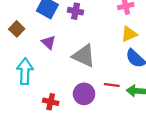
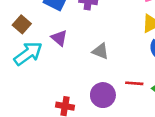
gray triangle: (84, 56) -> (100, 51), size x0.6
cyan arrow: (25, 71) -> (28, 54), moved, turned 55

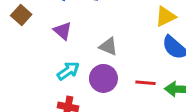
cyan arrow: (28, 54) -> (68, 71), moved, size x0.7
purple circle: (103, 95) -> (103, 78), moved

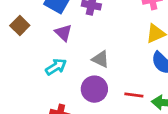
purple triangle: (63, 31) -> (63, 33), moved
cyan arrow: (68, 71) -> (56, 67), moved

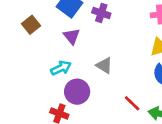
purple circle: (94, 89) -> (77, 92), moved
red line: (134, 95) -> (132, 103), turned 30

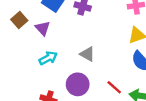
purple triangle: (72, 36) -> (43, 28), moved
purple circle: (77, 92) -> (78, 84), moved

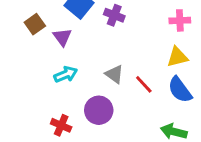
red line: (114, 87) -> (144, 84), moved

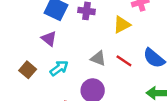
brown square: (35, 24) -> (28, 70), moved
yellow triangle: (177, 57) -> (122, 25), moved

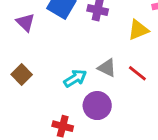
purple triangle: (49, 39) -> (25, 22), moved
cyan arrow: (59, 68) -> (75, 78), moved

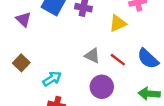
cyan arrow: (75, 78) -> (52, 79), moved
purple circle: (97, 106) -> (102, 87), moved

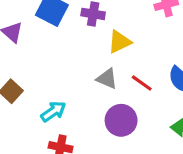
yellow triangle: (118, 23) -> (119, 42), moved

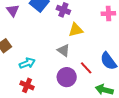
red line: (142, 83) -> (86, 68), moved

